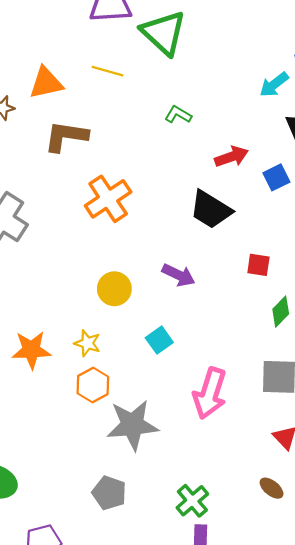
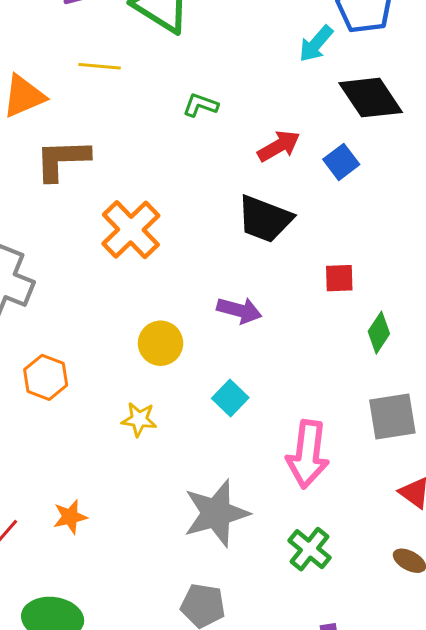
orange star: (31, 350) -> (70, 517), moved, size x0.7
orange hexagon: (93, 385) -> (46, 377), moved
green cross: (192, 501) -> (310, 549), moved

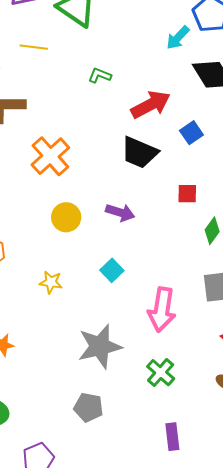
red arrow: (279, 146) -> (151, 105), size x1.4
blue square: (341, 162) -> (191, 133), moved
yellow circle: (161, 343) -> (66, 217), moved

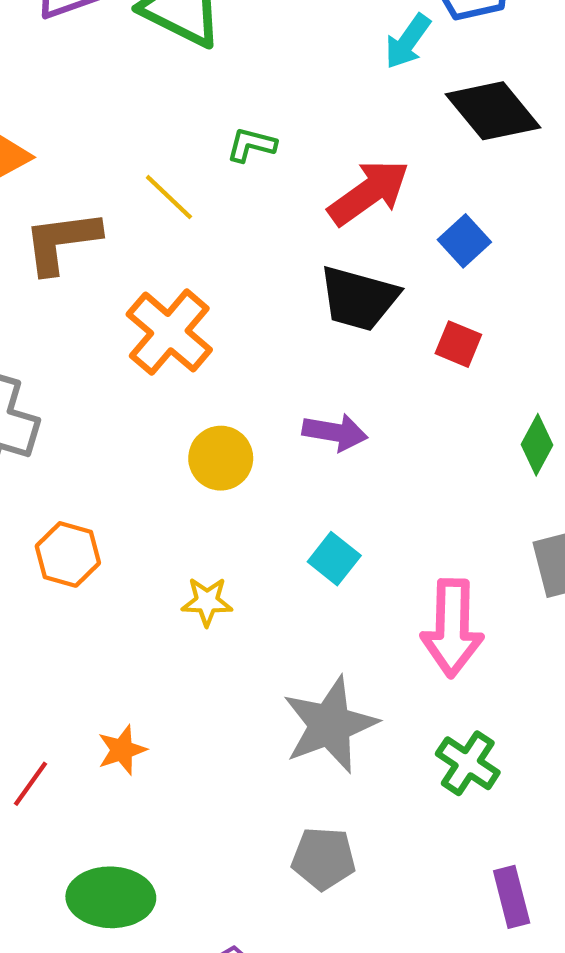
yellow line: (34, 47) -> (169, 197), moved, turned 44
red square: (187, 194) -> (458, 344), moved, turned 30

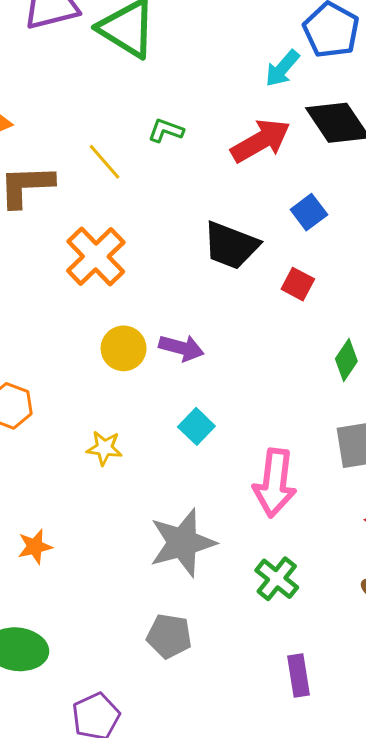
red arrow: (369, 193) -> (261, 141), moved
purple arrow: (335, 432) -> (181, 348), moved

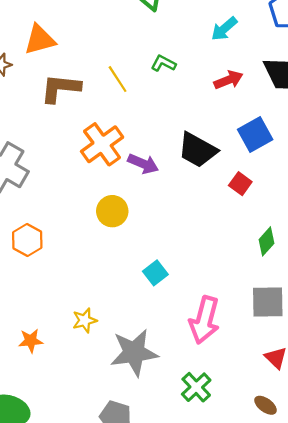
cyan arrow: (282, 68) -> (224, 29), moved
red arrow: (261, 141) -> (229, 80), size x0.7
blue square: (309, 212) -> (255, 135), size x1.4
purple arrow: (181, 348) -> (143, 164), moved
yellow star: (104, 448) -> (85, 320), moved, turned -30

